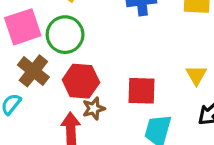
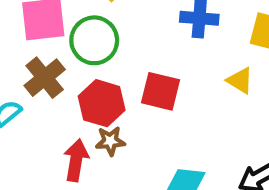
yellow triangle: (196, 75) -> (240, 81), moved, turned -40
red square: (142, 91) -> (160, 91), moved

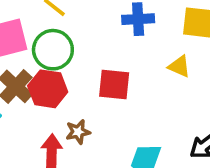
red hexagon: (102, 103) -> (48, 89), moved

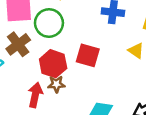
red hexagon: (48, 89) -> (53, 64), moved

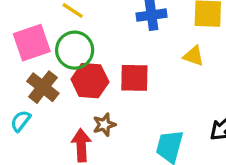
red hexagon: (53, 64) -> (90, 81), moved

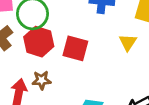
yellow triangle: (194, 56) -> (128, 42), turned 30

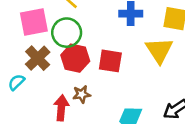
yellow triangle: (128, 42) -> (159, 50), size x1.6

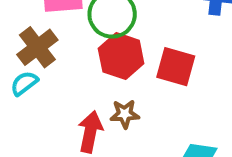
brown cross: (38, 58) -> (37, 47), moved

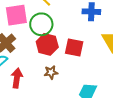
red arrow: (90, 132) -> (17, 78), moved

